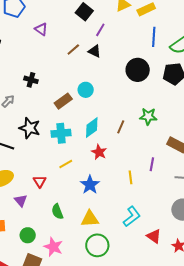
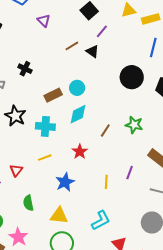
cyan diamond: (92, 128) -> (78, 114), moved

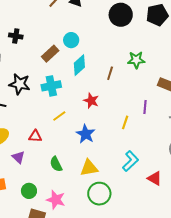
red triangle: (16, 170) -> (35, 136), turned -48
yellow line: (106, 182) -> (125, 122), turned 32

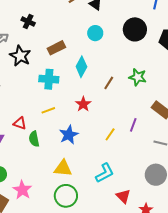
cyan circle: (71, 40) -> (95, 33), moved
cyan diamond: (79, 65) -> (81, 67), turned -35
black star: (20, 84) -> (20, 56), moved
green semicircle: (56, 164) -> (34, 139), moved

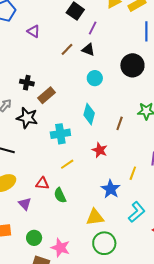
brown rectangle: (56, 48) -> (47, 95), moved
blue star: (69, 135) -> (111, 189), moved

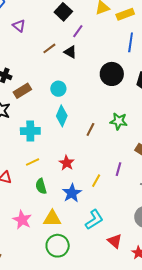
cyan circle: (95, 78) -> (58, 89), moved
red star: (100, 150) -> (67, 163), moved
green semicircle: (60, 195) -> (41, 186), moved
pink star: (60, 248) -> (22, 220), moved

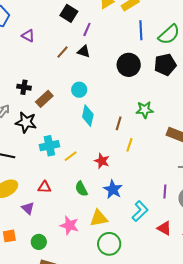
cyan cross: (30, 131) -> (49, 146), moved
yellow line: (33, 162) -> (71, 156), moved
purple line: (118, 169) -> (165, 191), moved
yellow line: (96, 181) -> (129, 145), moved

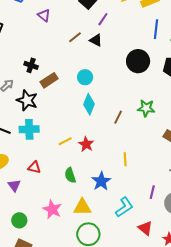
yellow line: (129, 145) -> (125, 159), moved, turned -32
cyan cross: (49, 146) -> (29, 129), moved
red star: (102, 161) -> (86, 144), moved

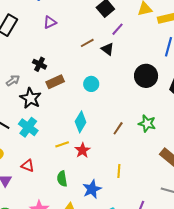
purple triangle: (44, 15) -> (50, 22), moved, turned 48
cyan diamond: (89, 104) -> (81, 122), moved
cyan cross: (29, 129) -> (28, 127), turned 30

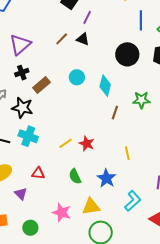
purple triangle: (50, 22) -> (20, 45), moved, size x1.6
black cross: (40, 64) -> (22, 73), turned -32
cyan diamond: (81, 122) -> (105, 86), moved

